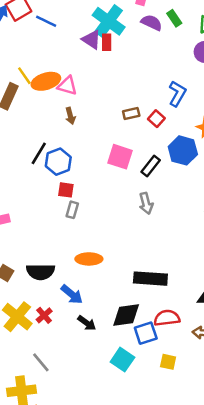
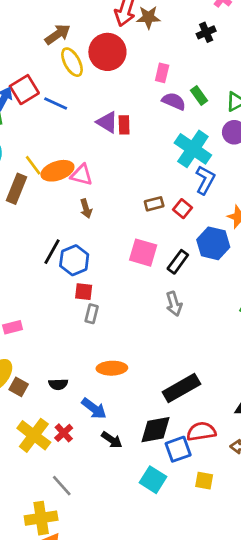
cyan cross: (109, 21) -> (193, 149), moved
black semicircle: (41, 272) -> (58, 384), size x0.6
black rectangle: (150, 279) -> (181, 388), turned -32

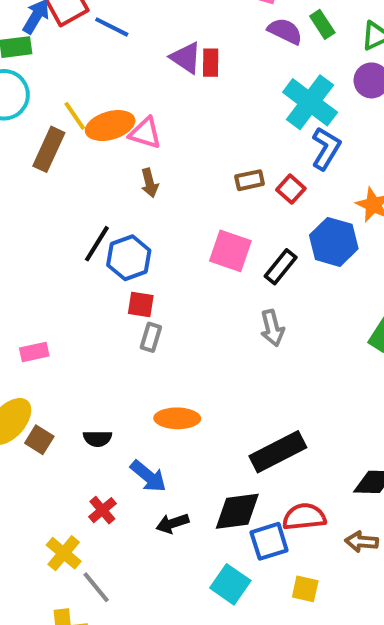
yellow cross: (34, 435) -> (64, 553), moved, size x0.7
black arrow: (112, 440) -> (172, 523), turned 125

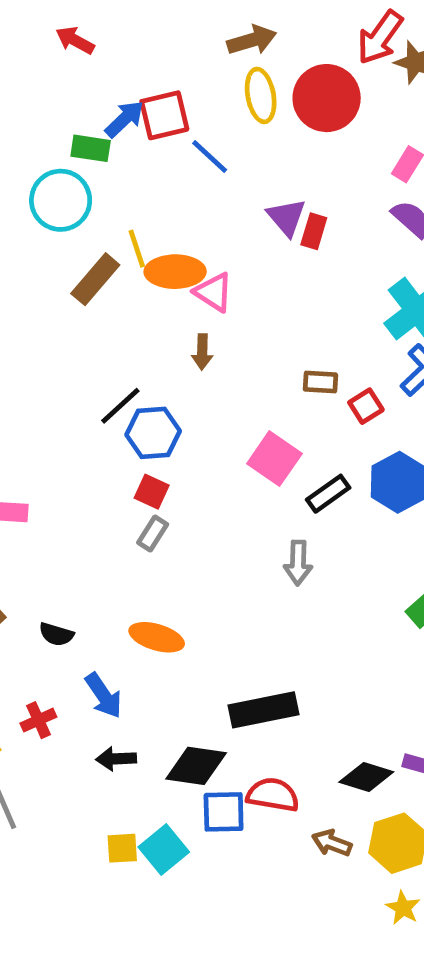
yellow square: (305, 589) -> (122, 848), moved, turned -32

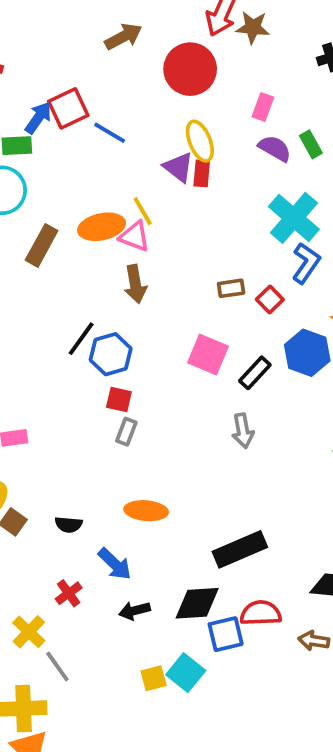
yellow ellipse: (261, 95) -> (200, 141), moved
yellow line: (137, 249) -> (143, 211), moved
brown arrow: (202, 352) -> (135, 284), size x1.4

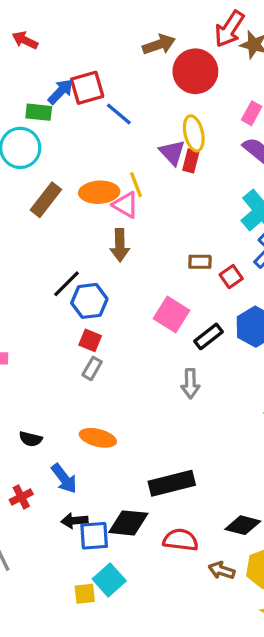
brown arrow: (123, 37) -> (159, 44), moved
blue square: (226, 634) -> (94, 536), moved
yellow square: (154, 678) -> (85, 594), moved

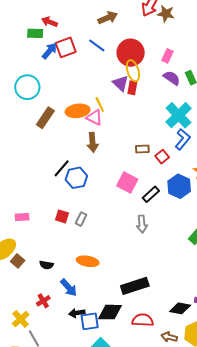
red arrow: (25, 40) -> (50, 22), moved
red circle: (195, 71) -> (131, 53), moved
green rectangle: (39, 112) -> (35, 33), moved
blue line: (119, 114) -> (97, 45), moved
red square: (90, 340) -> (62, 216), moved

